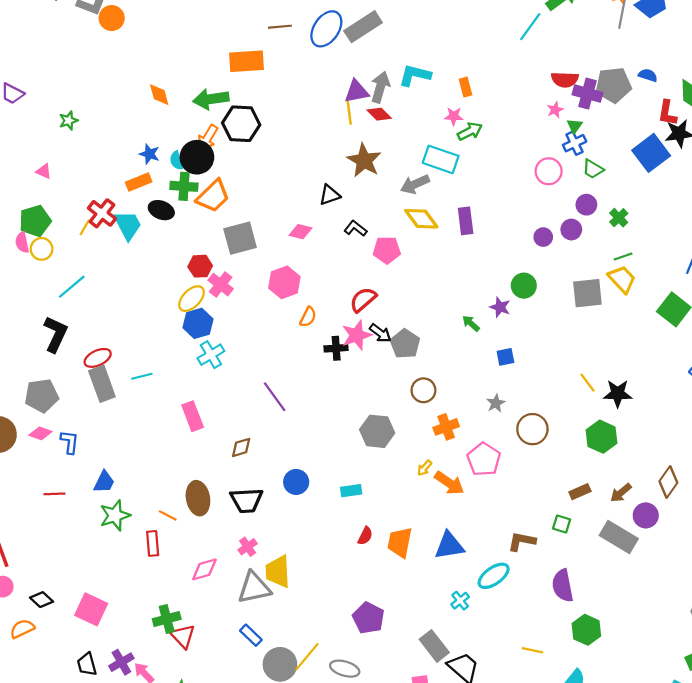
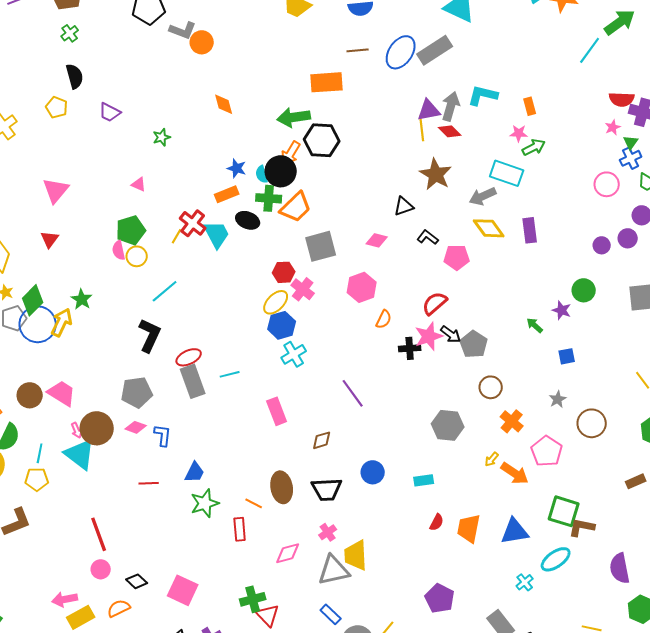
orange diamond: (159, 95) -> (224, 104), moved
orange cross: (446, 427) -> (512, 421), turned -30
green square: (562, 524) -> (564, 511), moved, size x1.8

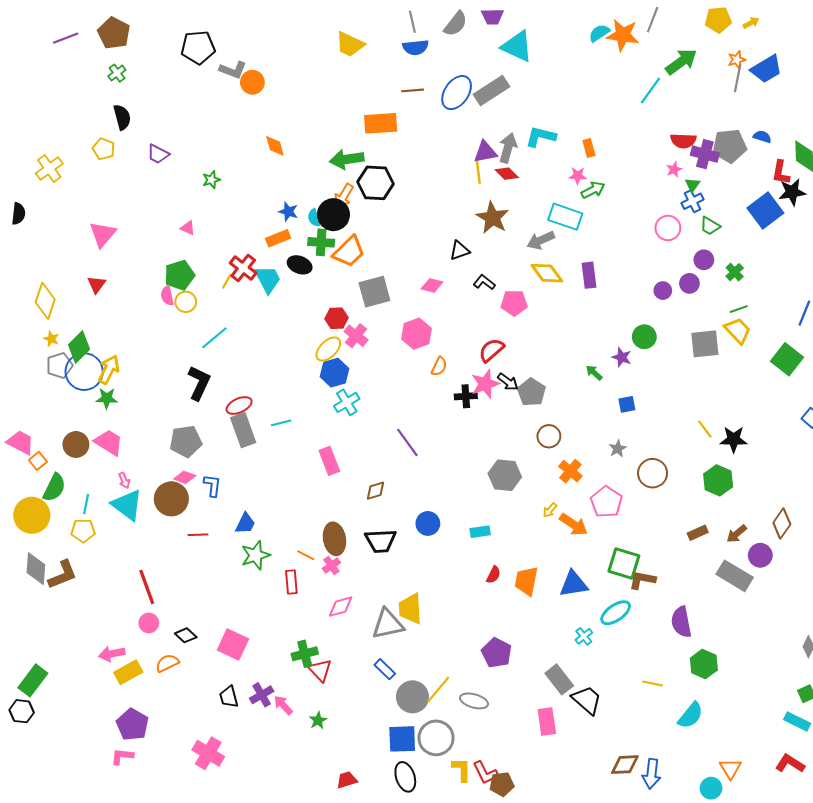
green star: (82, 299) -> (107, 398), moved, turned -30
brown circle: (97, 428) -> (171, 499), moved
pink cross: (328, 532) -> (331, 566), moved

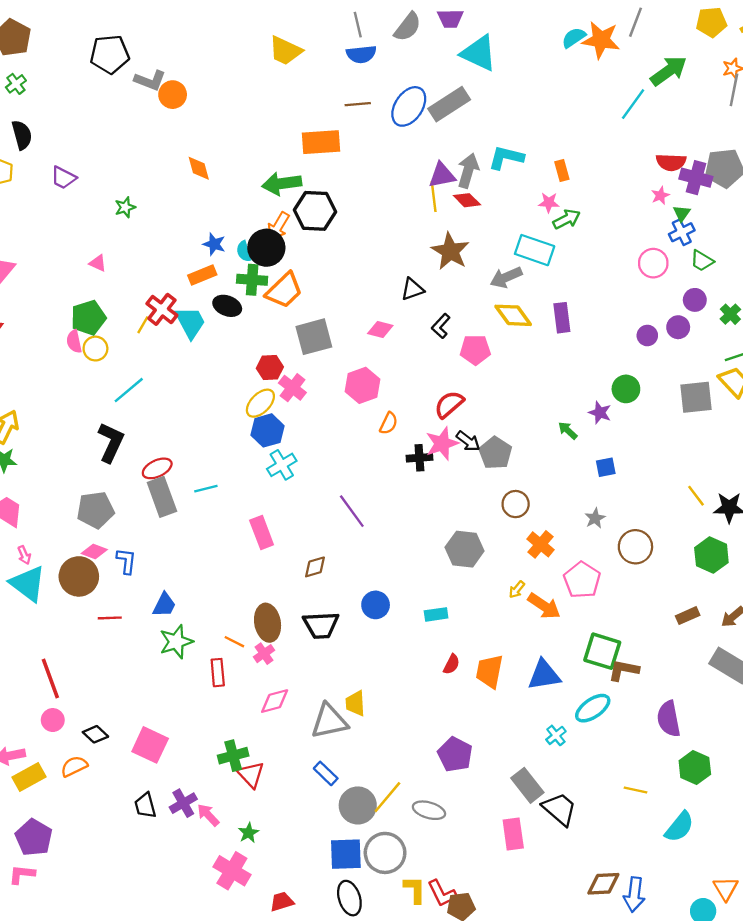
black L-shape: (484, 282) -> (441, 326), turned -85
yellow trapezoid: (410, 609) -> (355, 703), size x0.7
pink cross: (208, 753) -> (232, 871), moved

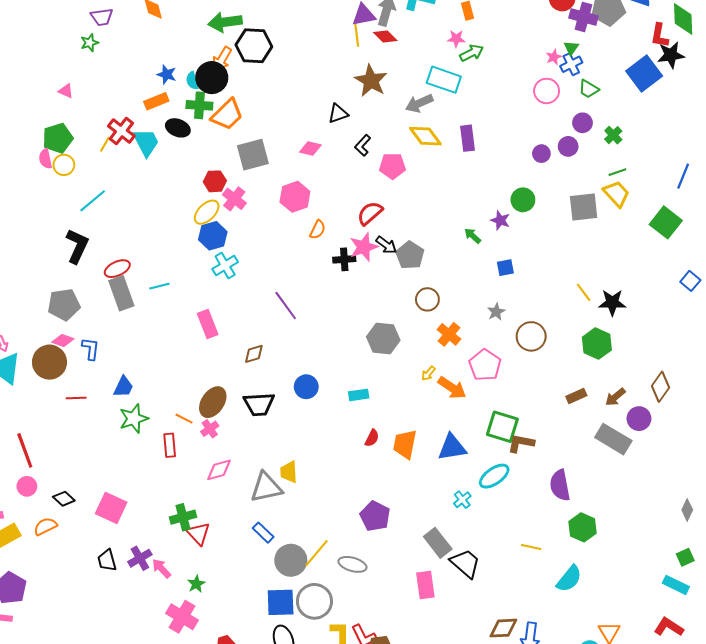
purple trapezoid: (63, 178) -> (102, 17), moved, turned -35
pink star: (660, 195) -> (554, 57), moved
brown ellipse: (268, 623) -> (213, 402), turned 44

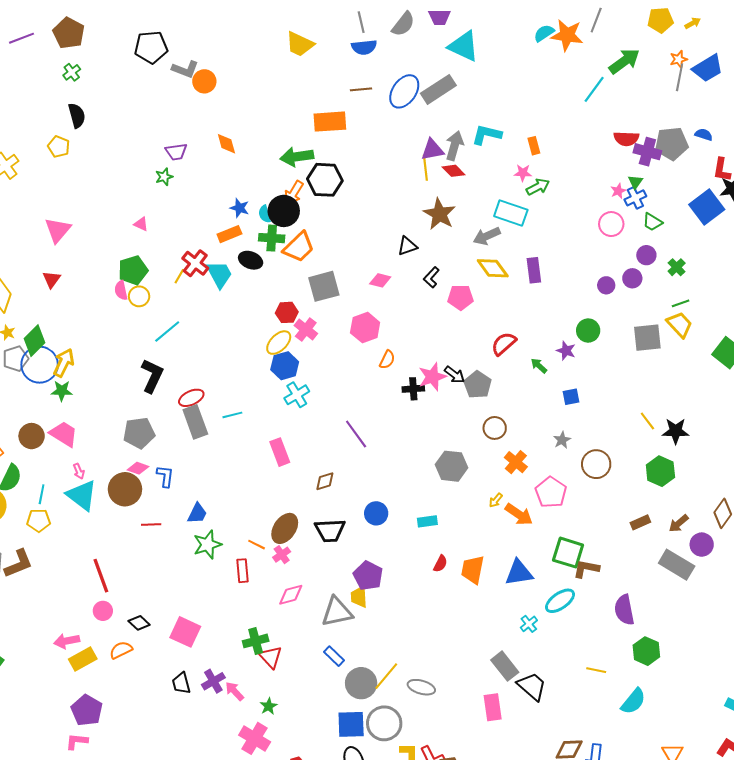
red semicircle: (370, 213) -> (504, 344), moved
purple pentagon: (375, 516) -> (368, 576), moved

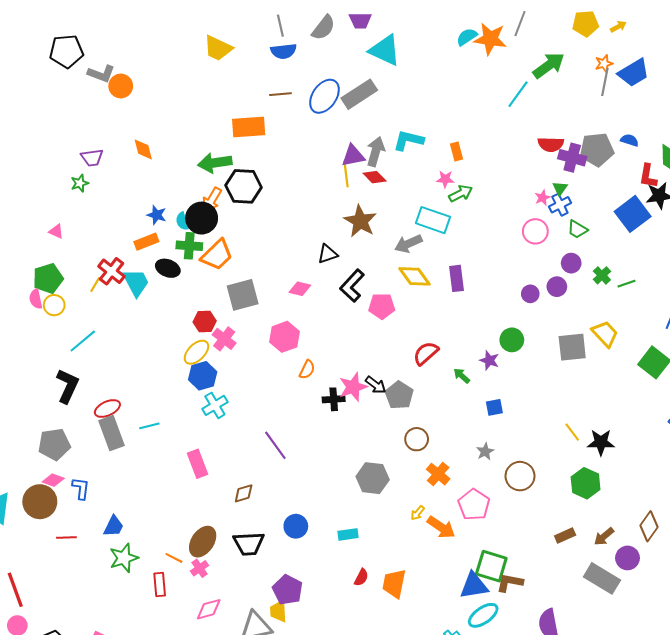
black L-shape: (431, 277) -> (352, 286), size x1.5
green line: (681, 303) -> (626, 284), moved
blue triangle: (519, 573) -> (474, 586), moved

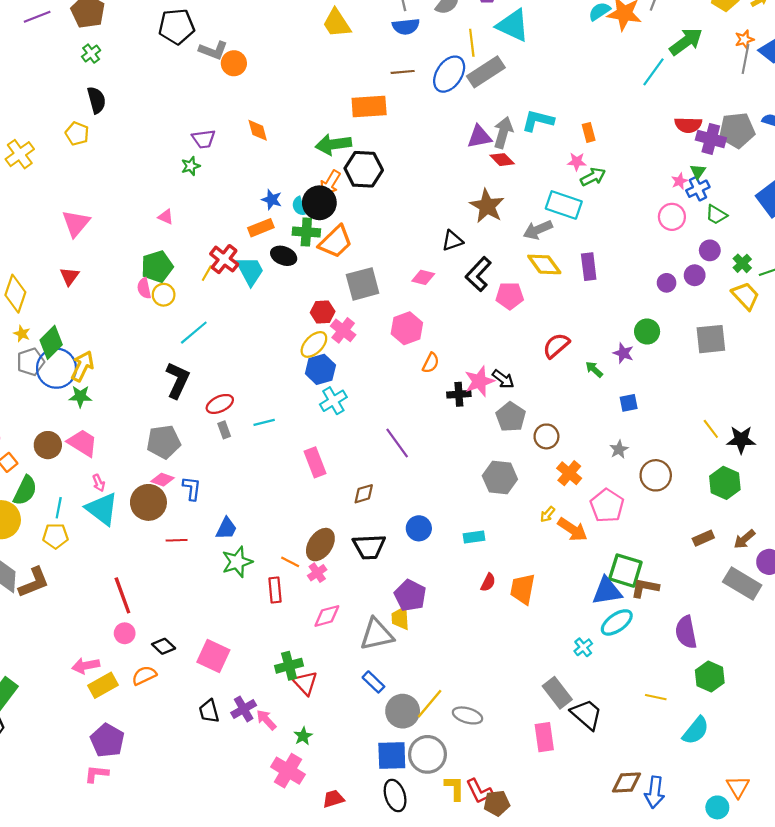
yellow trapezoid: (218, 48) -> (337, 23), turned 32
yellow line: (346, 174) -> (472, 43), moved
yellow trapezoid: (605, 334) -> (745, 296), moved
gray pentagon: (399, 395) -> (511, 417), moved
gray rectangle: (112, 433) -> (224, 430), size x0.5

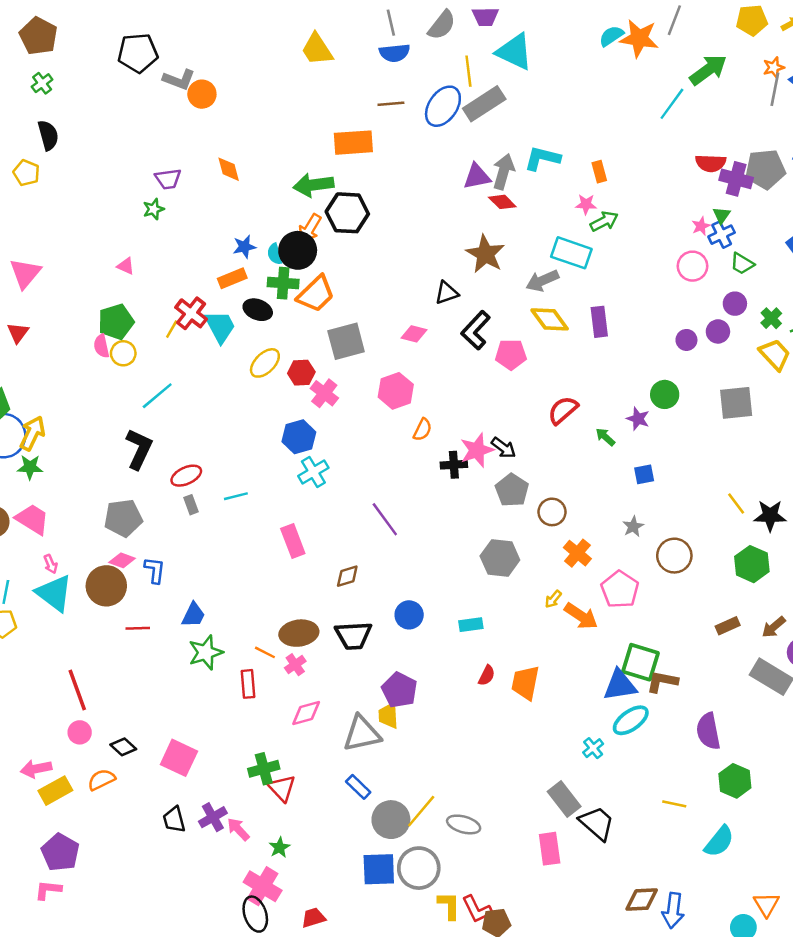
blue star: (272, 200) -> (244, 247), turned -30
yellow ellipse: (314, 344) -> (265, 363), moved
brown ellipse: (320, 545) -> (299, 633), turned 48
black ellipse: (395, 795) -> (255, 914), moved

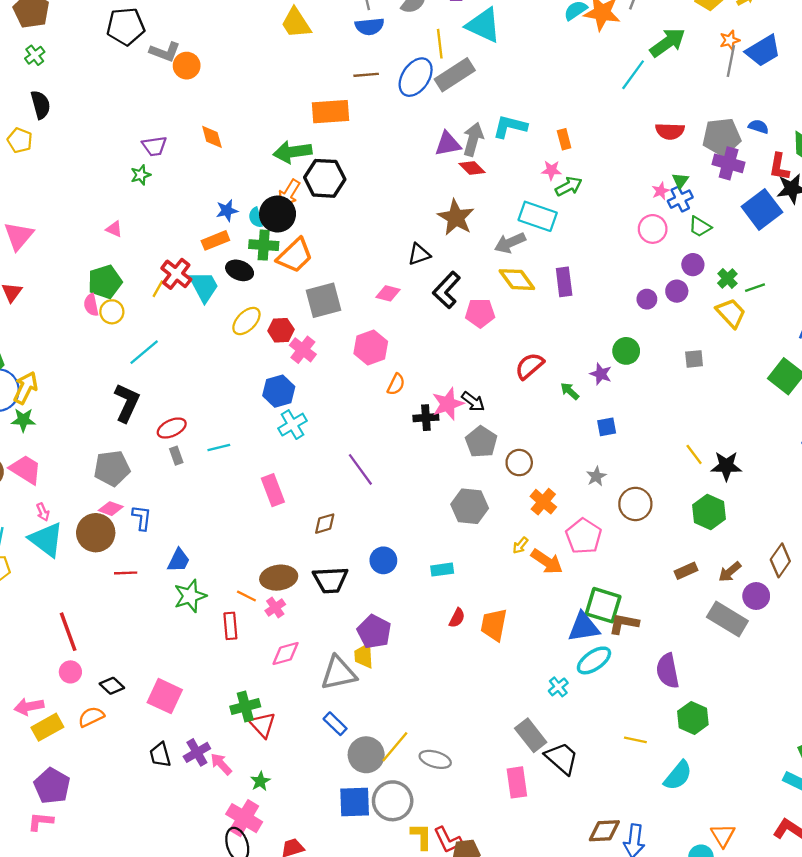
purple cross: (736, 179) -> (729, 163), moved
gray square: (736, 403) -> (694, 359), size x0.6

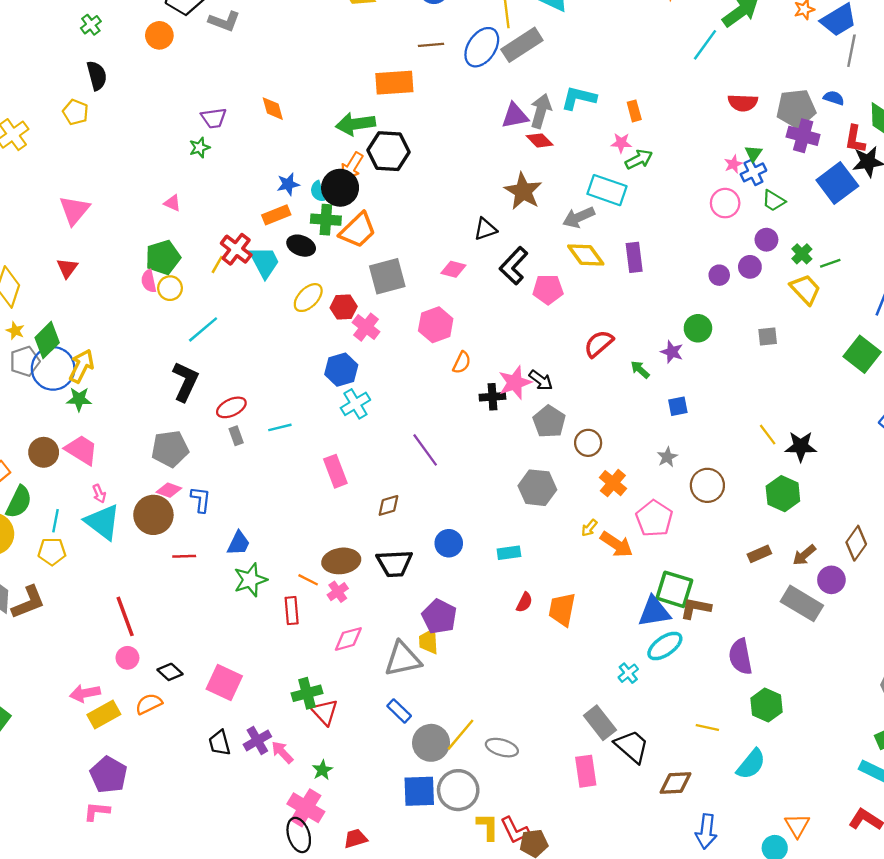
gray line: (731, 61) -> (851, 51), moved
orange circle: (187, 66) -> (159, 35), moved
brown diamond: (604, 831) -> (676, 783), moved

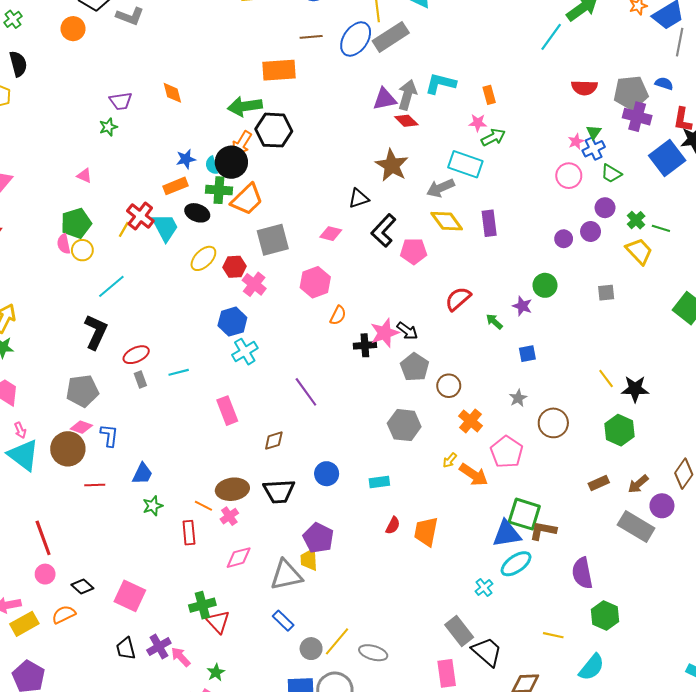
green line: (830, 263) -> (661, 228), turned 36
green star: (250, 580) -> (153, 506), size x0.7
gray circle: (431, 743) -> (311, 649), size x0.7

